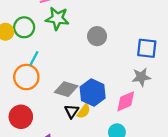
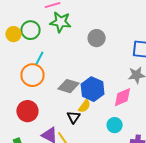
black triangle: (72, 111) -> (74, 117), moved

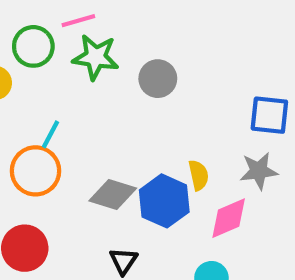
green circle: (30, 30) -> (33, 46), moved
gray circle: (97, 38) -> (158, 79), moved
yellow semicircle: (85, 106) -> (199, 175), moved, turned -48

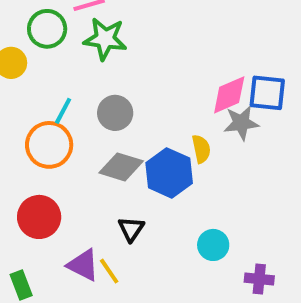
gray circle: (158, 79) -> (115, 113), moved
gray star: (259, 171) -> (241, 123), moved
pink diamond: (229, 218) -> (229, 95), moved

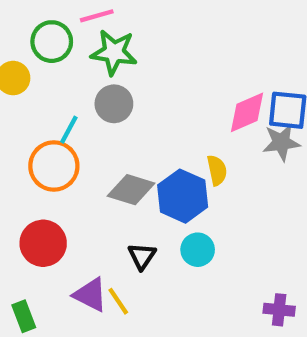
gray circle: (115, 113) -> (114, 104), moved
gray star: (241, 123) -> (281, 142), moved
cyan circle: (213, 245) -> (198, 250), moved

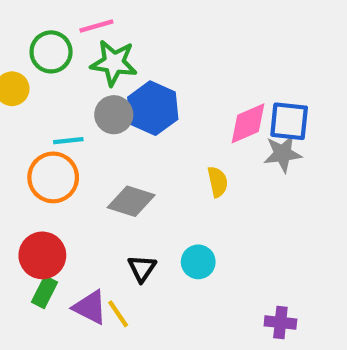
cyan line: (69, 130) -> (68, 141), turned 56
blue hexagon: (183, 196) -> (153, 108), moved
green rectangle: (24, 316) -> (45, 292), moved, turned 48

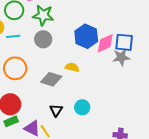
blue hexagon: (153, 108) -> (86, 36), moved
cyan line: (68, 141) -> (13, 36), moved
yellow semicircle: (218, 182) -> (72, 67), moved, turned -64
green rectangle: (45, 292) -> (11, 121), turned 40

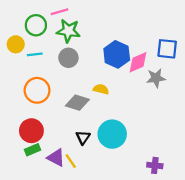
blue square: (124, 42) -> (167, 49), moved
cyan circle: (82, 107) -> (112, 134), size x1.6

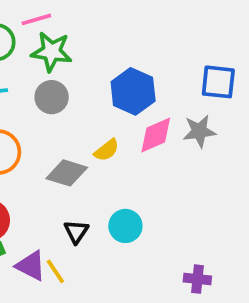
pink diamond: (138, 62) -> (156, 135), moved
yellow semicircle: (101, 89) -> (107, 150), turned 128
cyan circle: (112, 134) -> (125, 226), size x0.7

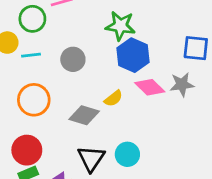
green star: (52, 52) -> (120, 26), moved
pink diamond: (156, 135) -> (150, 87), turned 68
black triangle: (76, 232) -> (91, 158), size x1.5

